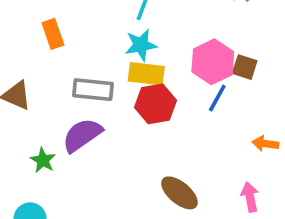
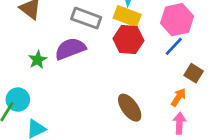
brown square: (245, 67) -> (194, 73), moved
orange arrow: (265, 144) -> (179, 97), moved, turned 102

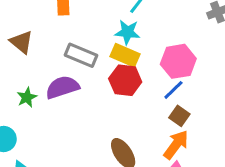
brown square: (194, 73) -> (179, 116), moved
orange arrow: (179, 97) -> (176, 145), size x1.5

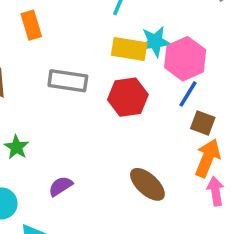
cyan star: (127, 32) -> (155, 42), moved
yellow rectangle: (125, 55) -> (129, 49), moved
purple semicircle: (62, 87) -> (61, 186), moved, size x0.6

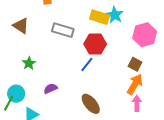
cyan star: (155, 42) -> (115, 15), turned 30
pink hexagon: (185, 59) -> (145, 35), moved
blue line: (188, 94) -> (87, 65), moved
brown ellipse: (147, 184) -> (91, 104), moved

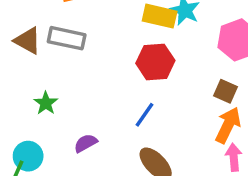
gray rectangle: (63, 30) -> (67, 38), moved
blue line: (87, 65) -> (144, 115), moved

